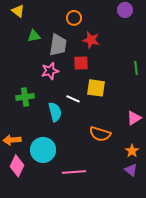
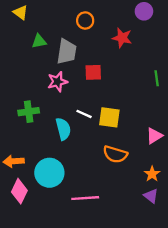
red star: (91, 40) -> (122, 38), moved
yellow square: (96, 88) -> (109, 117), moved

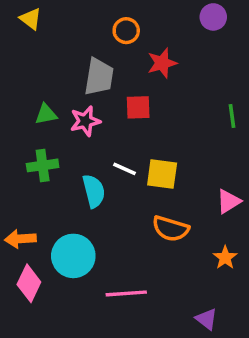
red star: (122, 38) -> (162, 63), moved, turned -30
green triangle: (39, 41) -> (46, 114), moved
purple triangle: (151, 196) -> (206, 319), moved

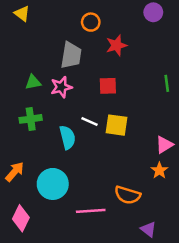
red square: (138, 107) -> (108, 86), moved
orange semicircle: (171, 229) -> (128, 195), moved
orange arrow: (20, 239) -> (15, 172), turned 135
orange star: (225, 258) -> (159, 170), moved
pink diamond: (29, 283) -> (21, 218), moved

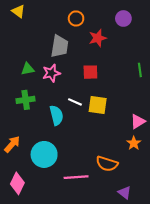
purple circle: (153, 12) -> (123, 18), moved

